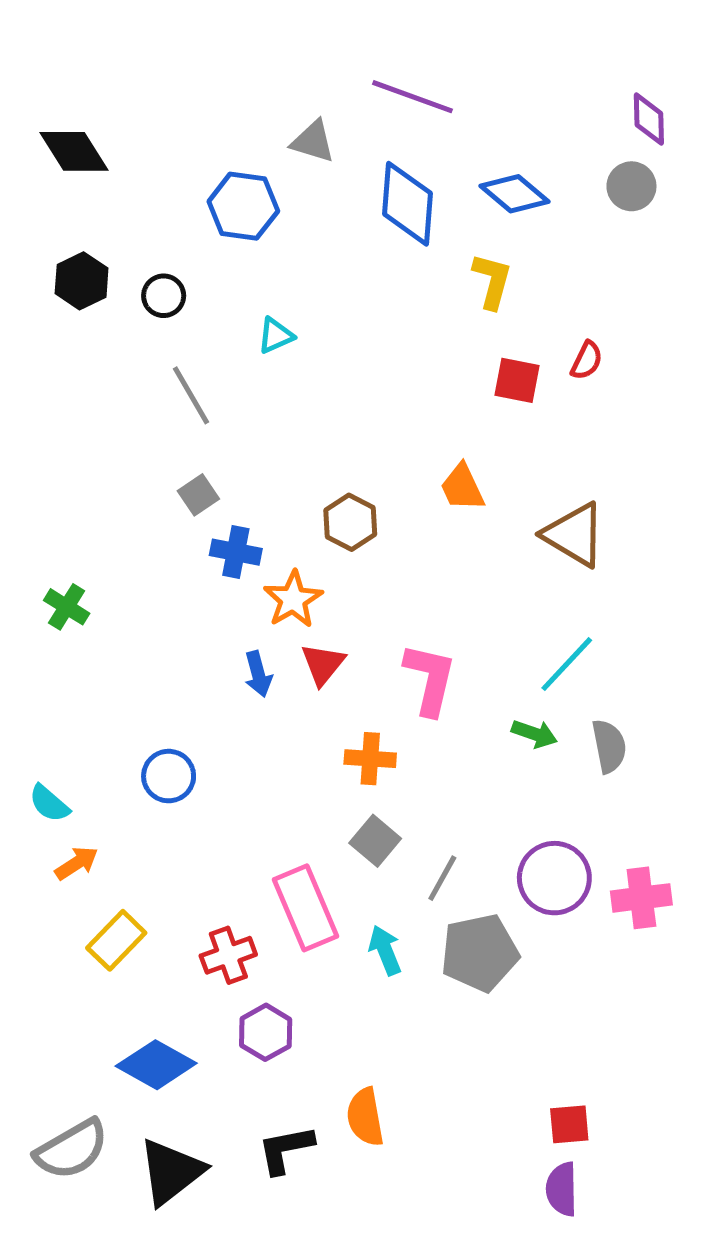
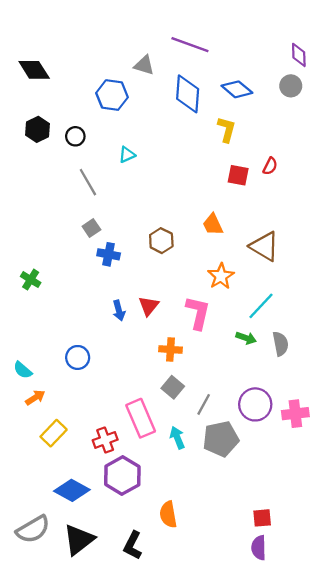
orange star: (293, 599) -> (221, 276), moved
purple hexagon: (266, 1032) -> (122, 476), size x1.5
black L-shape: (286, 1149) -> (133, 545), moved, turned -52

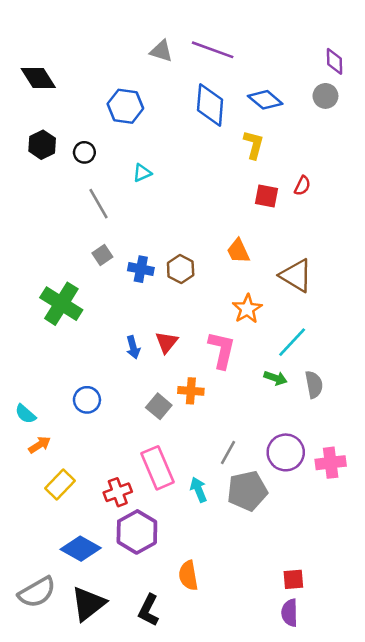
gray triangle: (144, 65) -> (161, 51), moved
blue cross: (109, 254) -> (141, 269), moved
green cross: (31, 280) -> (61, 304), moved, size x1.8
gray square: (173, 387) -> (159, 406), moved

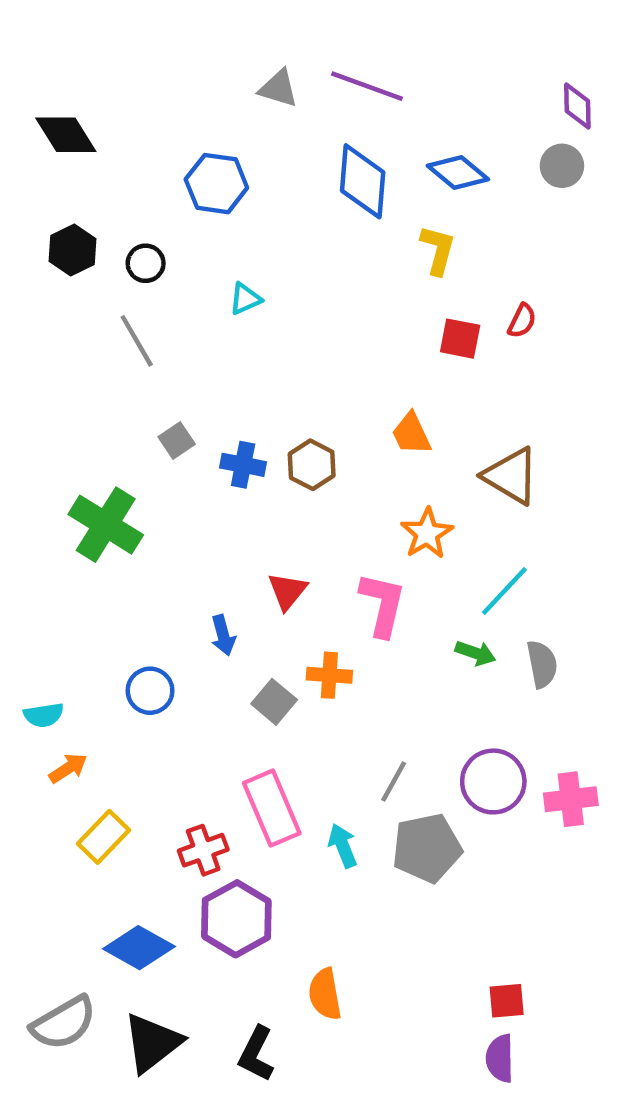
gray line: (99, 204) -> (137, 341), moved
blue arrow: (133, 347) -> (223, 635), moved
cyan semicircle: (25, 414) -> (44, 715), turned -50

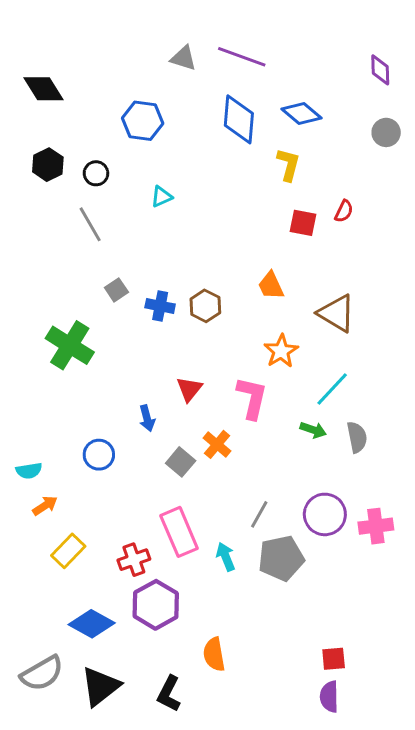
gray circle: (562, 166) -> (386, 132), moved
orange cross: (329, 675) -> (217, 444), turned 36

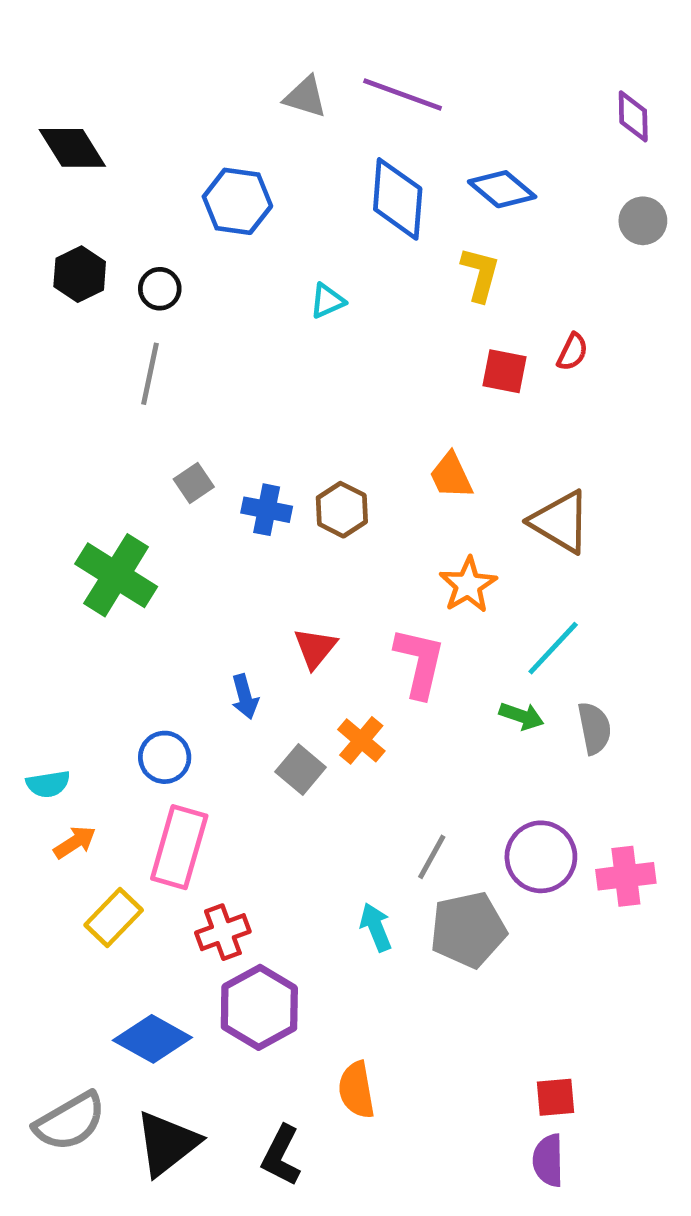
cyan triangle: (162, 197) -> (327, 301), moved
gray line: (90, 224) -> (150, 374), turned 42
pink rectangle: (179, 532) -> (179, 847), moved, turned 39

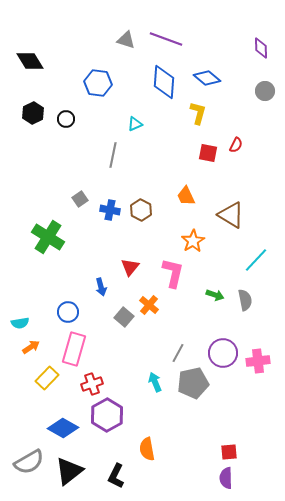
gray line: (150, 374) -> (113, 155), moved
cyan line: (553, 648) -> (256, 260), moved

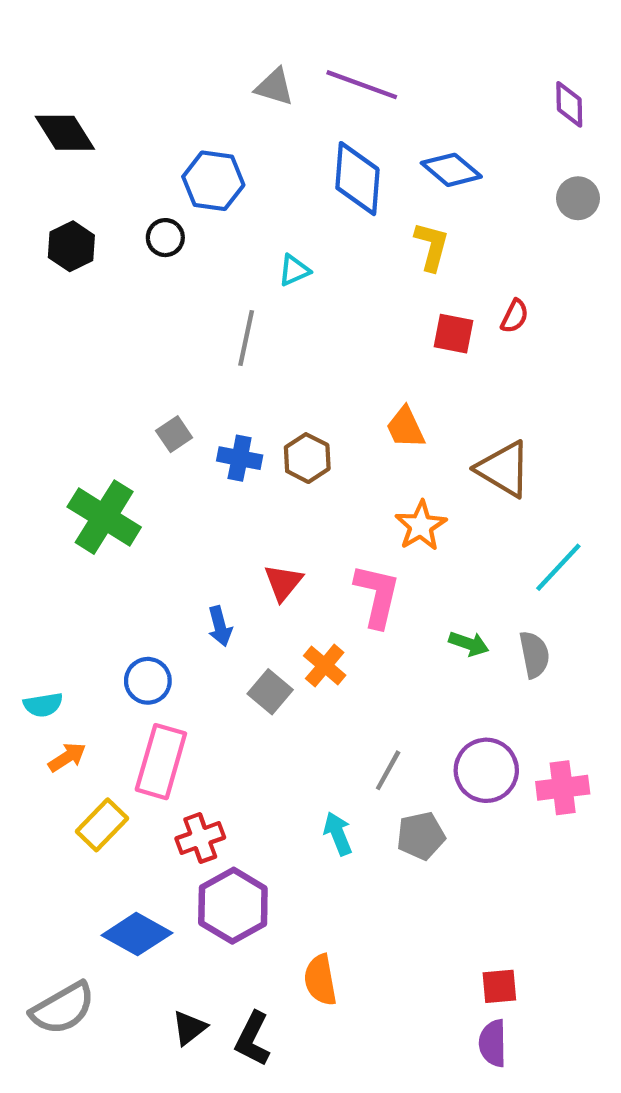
black circle: (66, 119) -> (165, 238), moved
gray pentagon: (193, 383) -> (421, 836), size x0.7
black triangle: (69, 471) -> (189, 1028), moved, size x0.6

